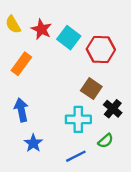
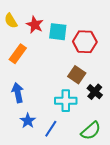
cyan square: (69, 38) -> (58, 32), turned -30
green semicircle: (106, 141) -> (91, 131), moved, size x1.5
blue line: (76, 156) -> (51, 129), moved, turned -30

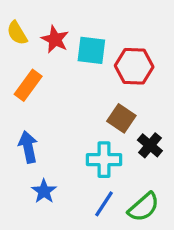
blue line: (51, 129) -> (104, 204), moved

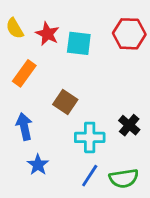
red hexagon: (134, 66) -> (129, 34), moved
brown square: (121, 118) -> (65, 102), moved
green semicircle: (144, 207) -> (124, 178), turned 32

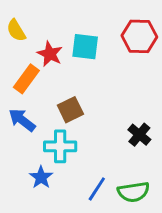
red star: (47, 34) -> (50, 54), moved
brown square: (65, 102) -> (70, 110), turned 30
blue arrow: (24, 127) -> (22, 120), moved, turned -40
cyan cross: (90, 137) -> (60, 146), moved

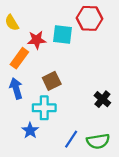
red hexagon: (139, 36) -> (89, 18), moved
red star: (50, 54) -> (37, 40), turned -30
blue arrow: (22, 120) -> (16, 88), turned 36

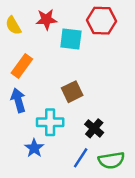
red star: (37, 40) -> (46, 19), moved
brown square: (52, 81) -> (72, 92), moved
black cross: (102, 99) -> (94, 128), moved

